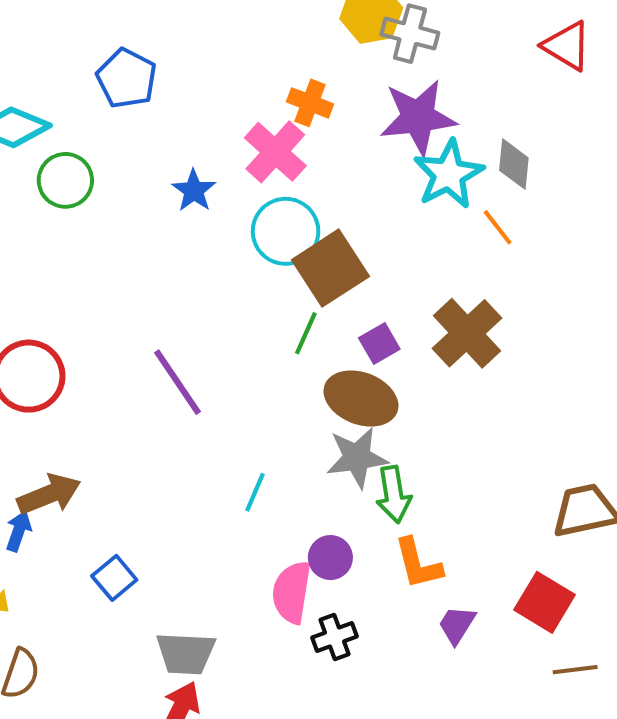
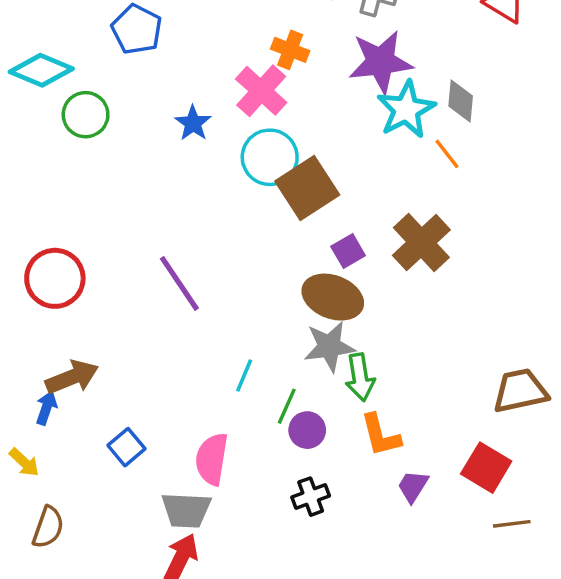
green line: (306, 333) -> (287, 406), moved
pink semicircle: (292, 592) -> (212, 459), moved

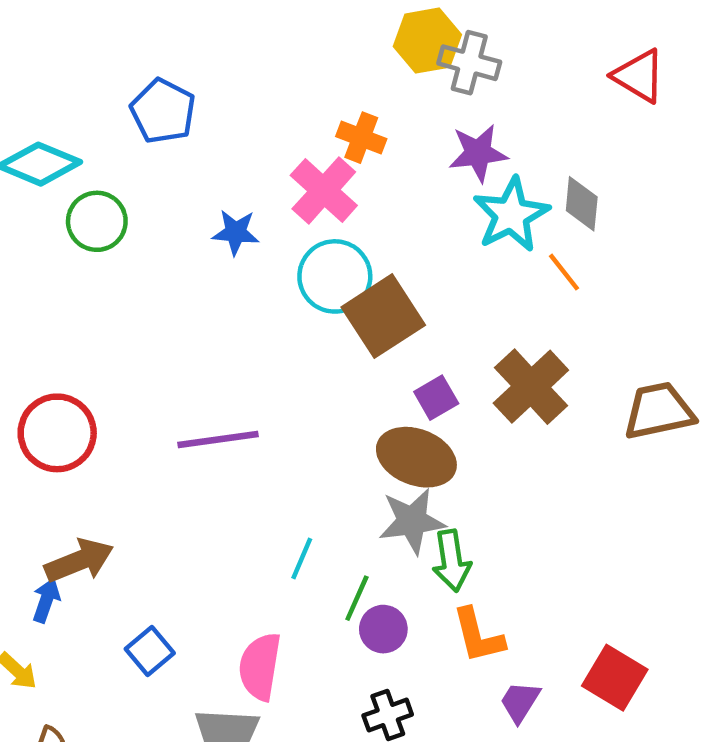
purple star: (381, 62) -> (478, 153), size x0.7
blue star: (193, 123) -> (236, 232), turned -30
purple line: (179, 283) -> (218, 440), turned -64
brown trapezoid: (520, 391) -> (659, 411), moved

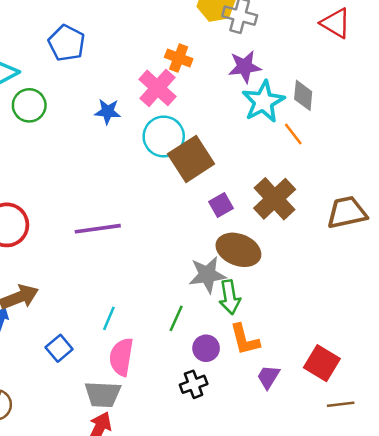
brown ellipse: (416, 457) -> (238, 250), moved
cyan line: (302, 559) -> (109, 318), moved
purple circle: (383, 629) -> (206, 348), moved

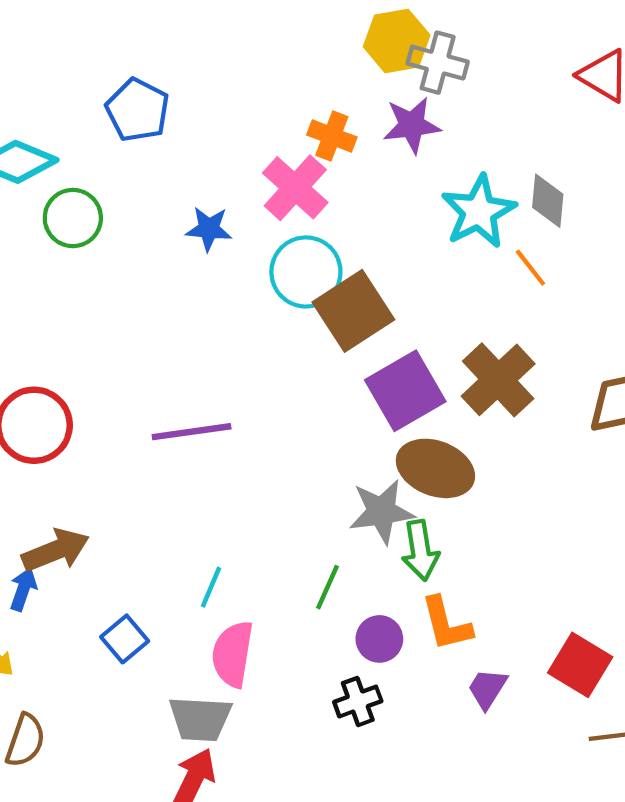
purple star: (245, 67) -> (412, 125), moved
purple square: (221, 205) -> (405, 391), size x1.8

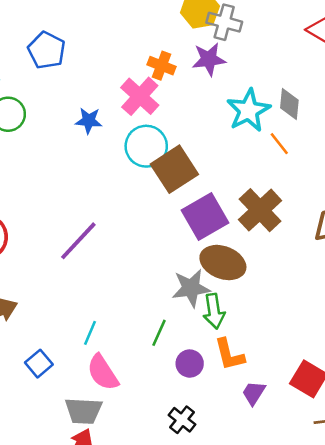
purple line: (192, 432) -> (78, 241), turned -39
pink semicircle: (233, 654) -> (103, 372), turned -42
black cross: (358, 702) -> (182, 420), moved, turned -32

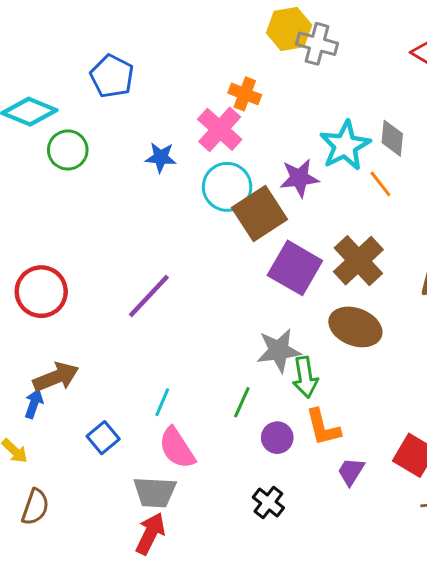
purple star: (209, 59) -> (299, 178), moved
purple square: (205, 216) -> (295, 268), turned -30
brown ellipse: (223, 263) -> (355, 327), moved

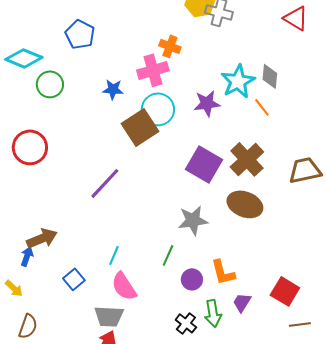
pink cross: (220, 129) -> (153, 70), turned 32
brown square: (260, 213) -> (140, 127), moved
red circle: (41, 292) -> (30, 147), moved
green arrow: (305, 377) -> (213, 313), moved

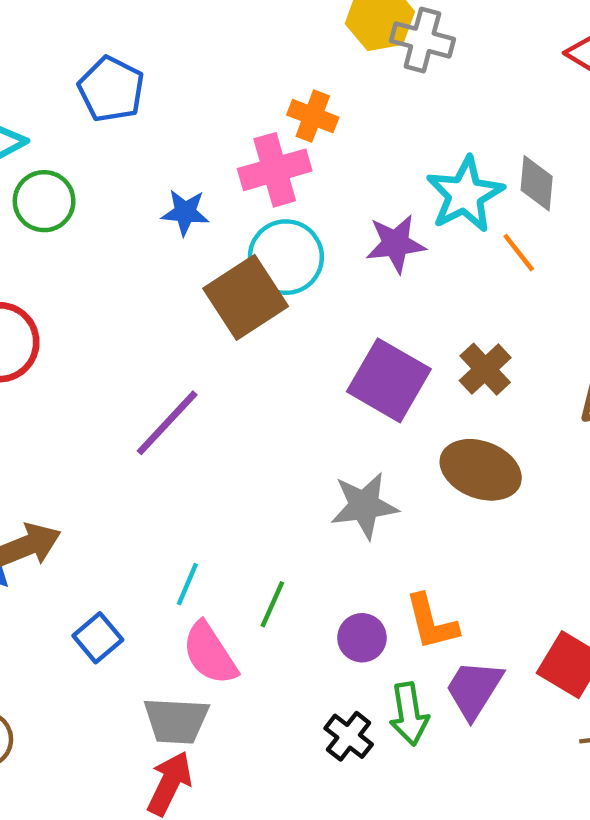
brown cross: (247, 159) -> (485, 369), size x0.7
green line: (168, 255) -> (272, 604), moved
purple trapezoid: (242, 302) -> (474, 689), size x1.4

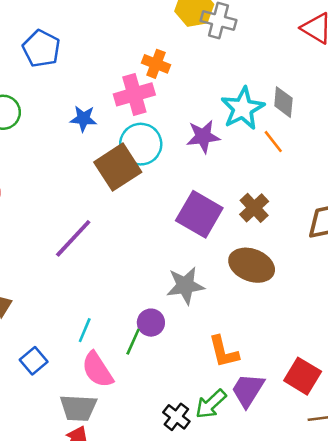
purple circle: (362, 638) -> (151, 323), moved
green arrow: (409, 714) -> (211, 404), turned 56

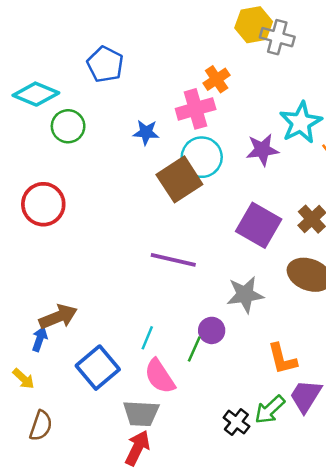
orange cross: (156, 64) -> (217, 79), turned 35
purple line: (73, 238) -> (173, 260), moved, turned 60
blue square: (34, 361) -> (98, 368), size x1.6

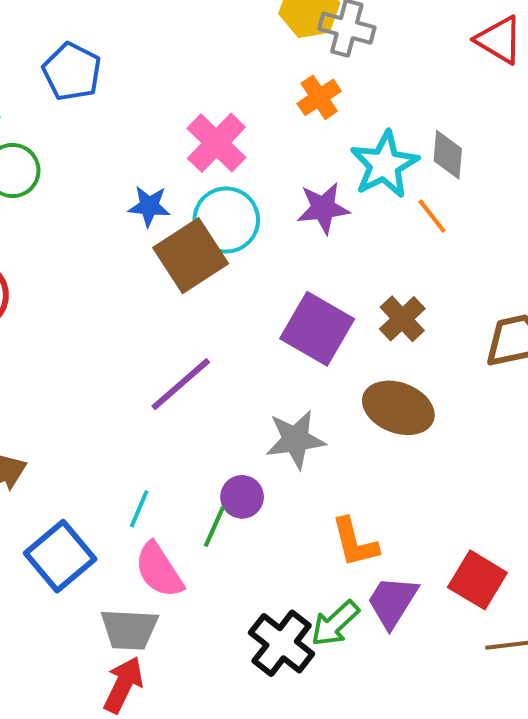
orange cross: (217, 79) -> (319, 97), moved
pink cross: (196, 109) -> (216, 143), turned -30
blue star: (146, 132) -> (149, 206), moved
purple line: (173, 260) -> (181, 384), turned -54
black cross: (236, 422) -> (282, 643), size x1.5

